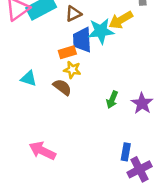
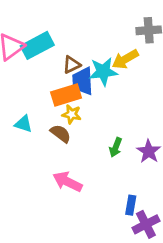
brown triangle: (73, 14) -> (72, 65), moved
orange rectangle: (67, 52) -> (66, 95), size x1.5
pink arrow: (42, 151) -> (67, 182), moved

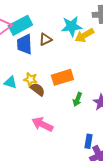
cyan star: (103, 72) -> (71, 26), moved
blue trapezoid: (83, 81) -> (24, 44), moved
orange rectangle: (66, 95) -> (62, 77), moved
yellow star: (72, 114) -> (30, 79), moved

